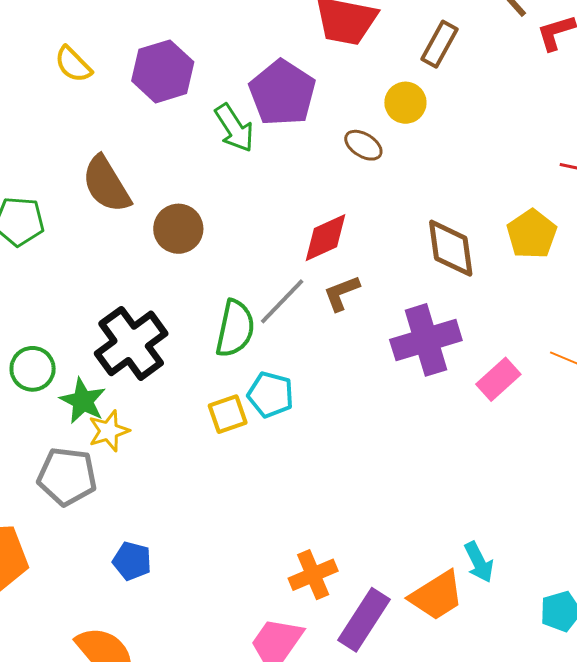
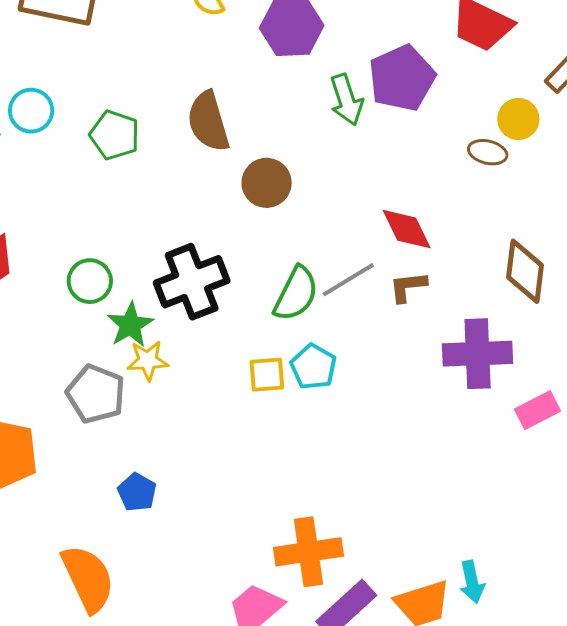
brown ellipse: (363, 145) -> (488, 152), moved, turned -33
red diamond: (326, 238) -> (407, 229), turned 74
orange cross: (313, 575) -> (308, 552), size x1.4

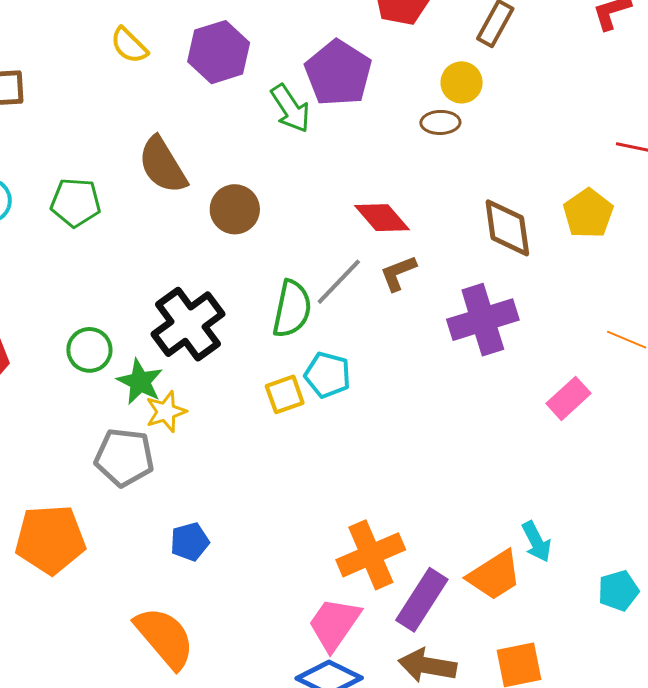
pink rectangle: (538, 410) -> (569, 398), moved
blue pentagon: (137, 492) -> (190, 542), turned -30

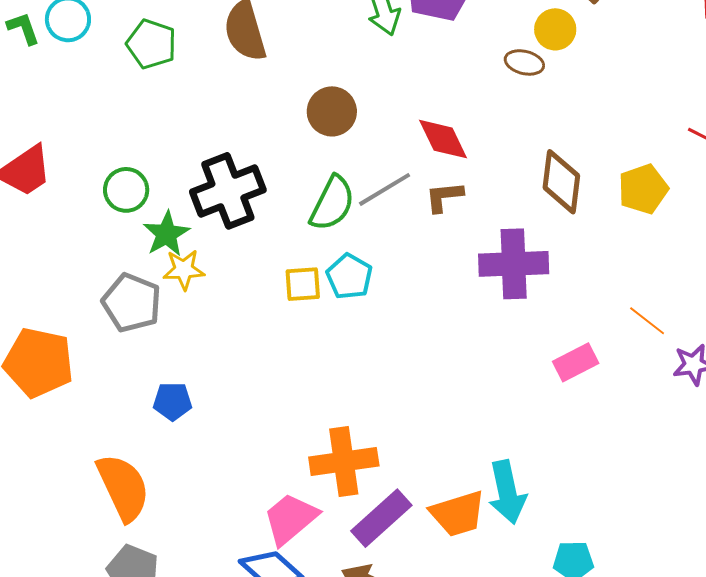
brown circle: (235, 209) -> (332, 111), moved
cyan arrow: (536, 542) -> (507, 492), size x1.5

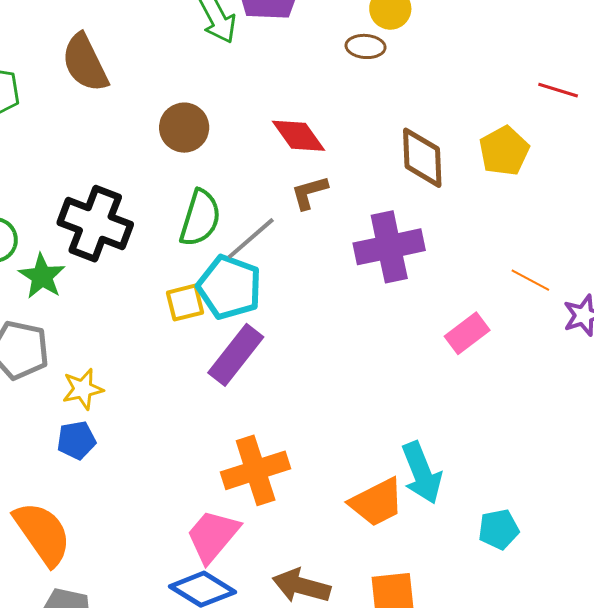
gray line: (385, 189) -> (251, 238), moved
black cross: (228, 191) -> (95, 224), turned -38
yellow star: (184, 270) -> (83, 389), moved
cyan pentagon: (349, 276) -> (229, 287), size x1.4
purple rectangle: (381, 518) -> (236, 355), moved

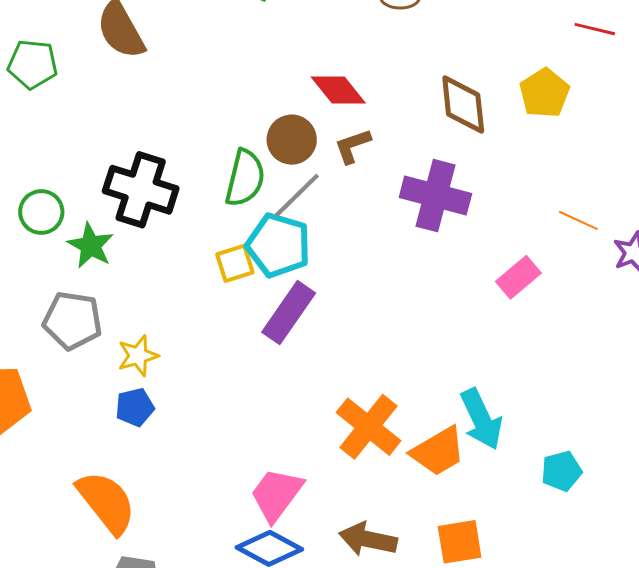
brown circle: (184, 128) -> (292, 140), moved
purple cross: (389, 247) -> (435, 196), turned 30
orange cross: (256, 470) -> (369, 427), moved, turned -30

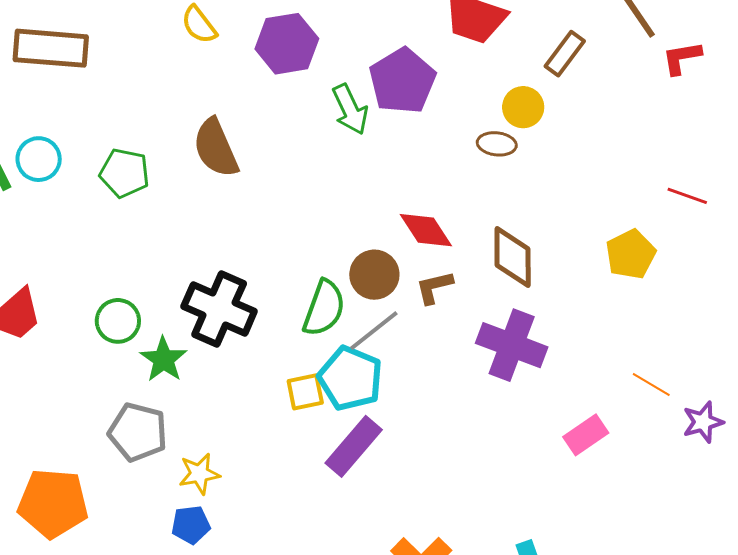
brown diamond: (463, 105) -> (513, 257), moved

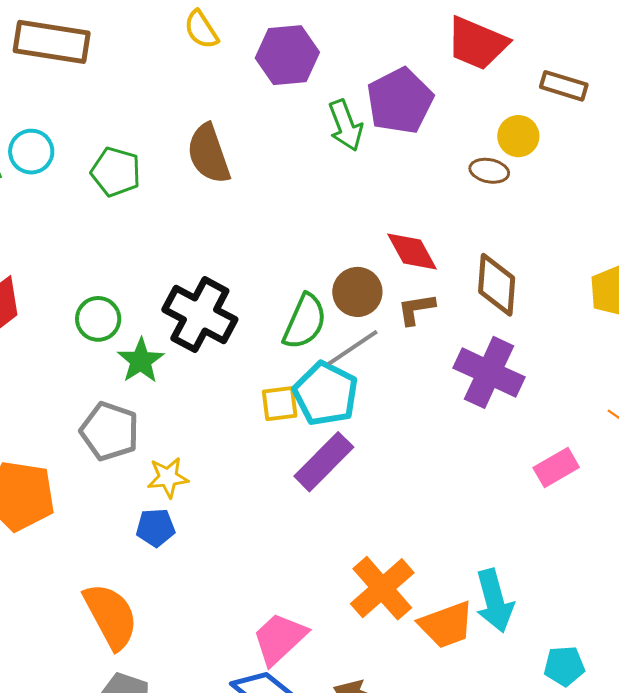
brown rectangle: (565, 54) -> (564, 86), turned 66

